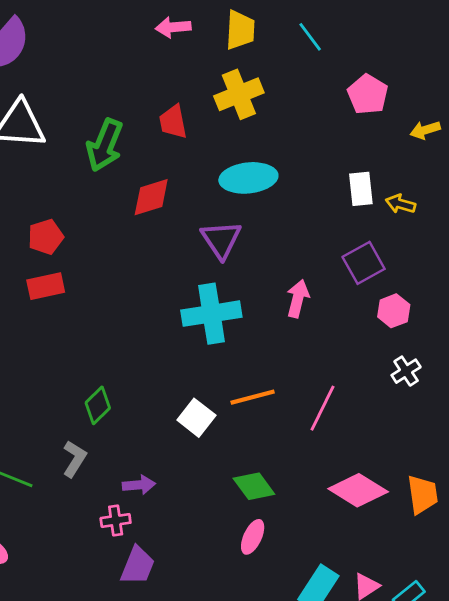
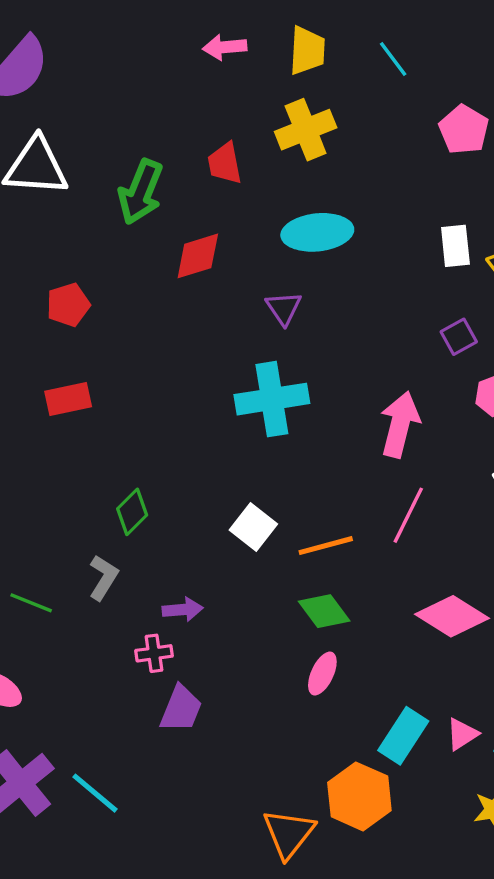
purple triangle: (221, 240) -> (284, 308), size x0.7
purple square: (364, 263) -> (459, 337), size x0.7
red rectangle: (46, 286) -> (68, 399), moved
pink arrow: (298, 298) -> (400, 424), moved, size x1.4
orange line: (253, 397) -> (326, 546), moved

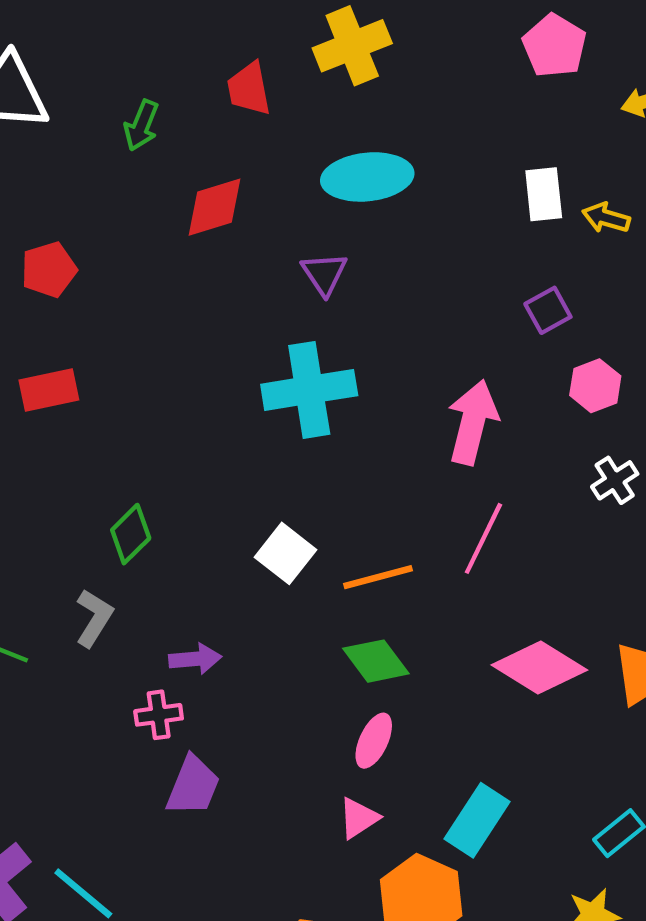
green arrow: (141, 192) -> (141, 125), size x0.6
pink triangle: (462, 734) -> (359, 818), moved

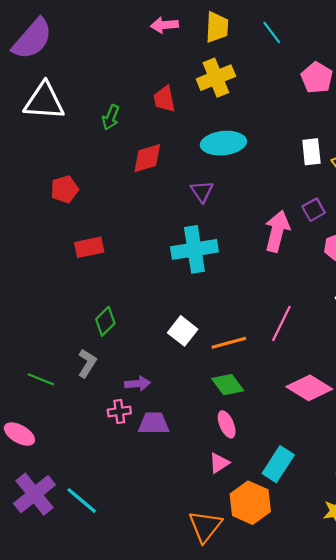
red rectangle: (49, 390) -> (89, 247), moved
pink arrow: (473, 422) -> (277, 231), moved
pink ellipse: (374, 741) -> (227, 424), turned -48
purple trapezoid: (193, 786) -> (154, 423), moved, turned -112

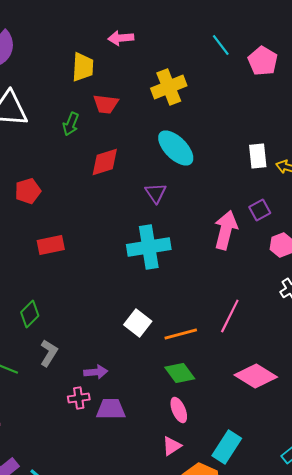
yellow trapezoid: (217, 27) -> (83, 67), moved
pink pentagon: (317, 78) -> (263, 61), moved
red trapezoid: (164, 99) -> (106, 104), moved, turned -72
cyan ellipse: (223, 143) -> (176, 148), turned 51
green diamond: (105, 321) -> (30, 314), moved

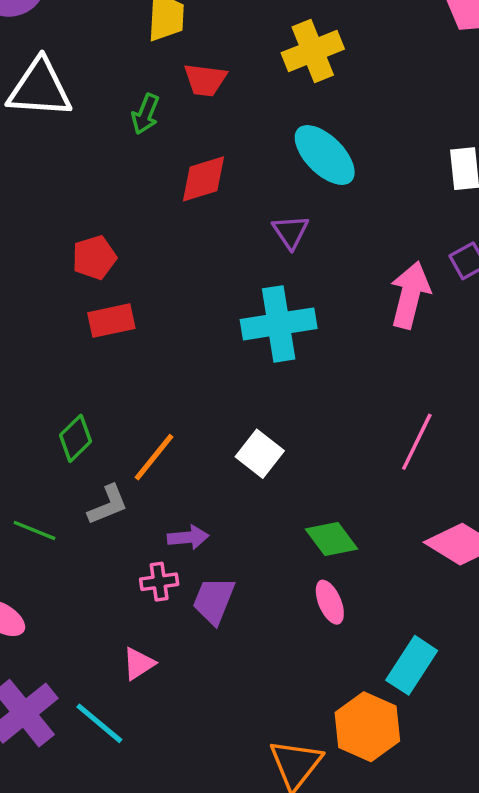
red pentagon: (28, 191) -> (94, 257), moved
orange line: (181, 334) -> (154, 457), moved, turned -36
gray L-shape: (49, 353) -> (108, 505), turned 36
purple trapezoid: (111, 409) -> (214, 600), turned -68
pink triangle: (172, 446) -> (139, 664), moved

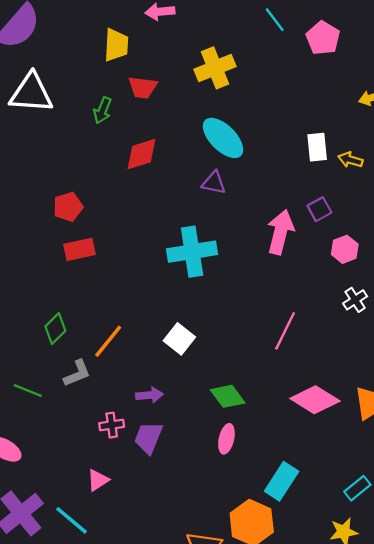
purple triangle: (291, 232) -> (214, 183), moved, turned -45
purple arrow: (188, 537) -> (150, 395), moved
pink ellipse: (330, 602) -> (226, 439), turned 36

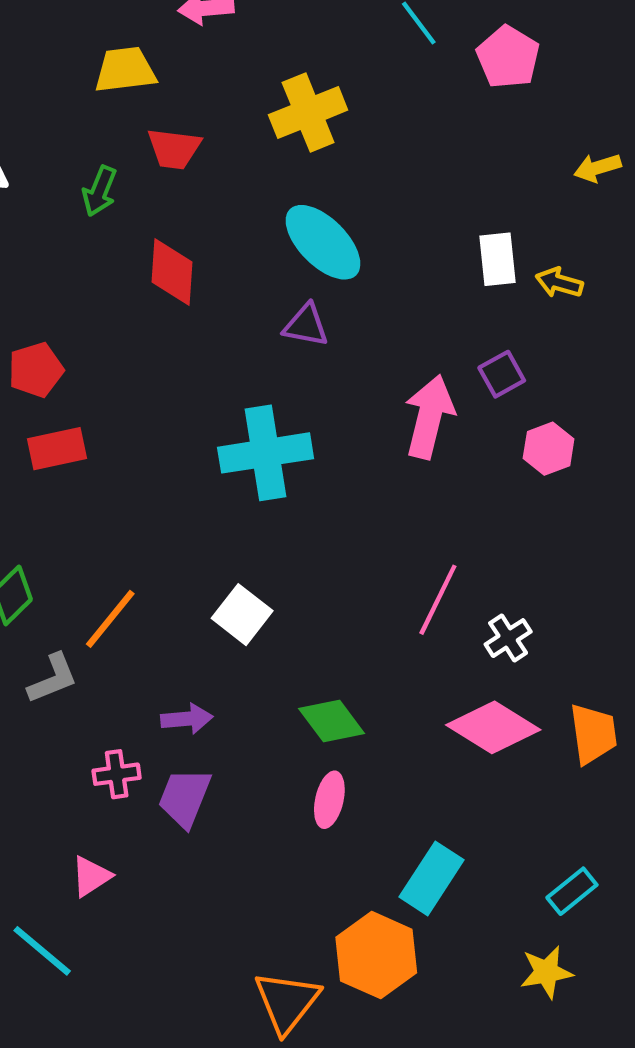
yellow trapezoid: (116, 45) -> (125, 70), turned -100
red diamond: (141, 154) -> (172, 272), turned -69
white cross: (355, 300) -> (508, 638), moved

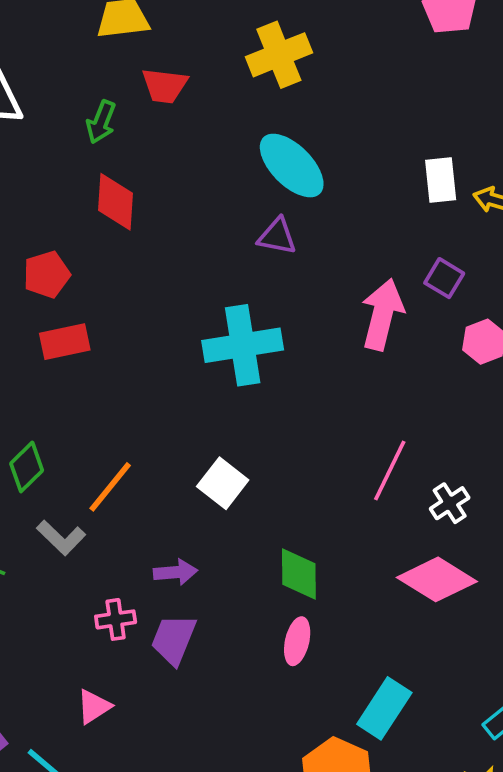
red diamond: (172, 272) -> (116, 202), moved
purple square: (502, 374) -> (444, 278), turned -30
gray L-shape: (53, 678) -> (61, 538), turned 66
green diamond: (332, 721) -> (299, 574), turned 36

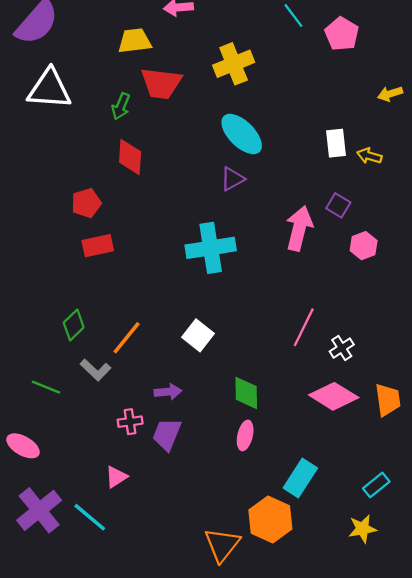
red trapezoid: (165, 86) -> (161, 83), size x1.4
purple triangle: (277, 236) -> (232, 179), turned -40

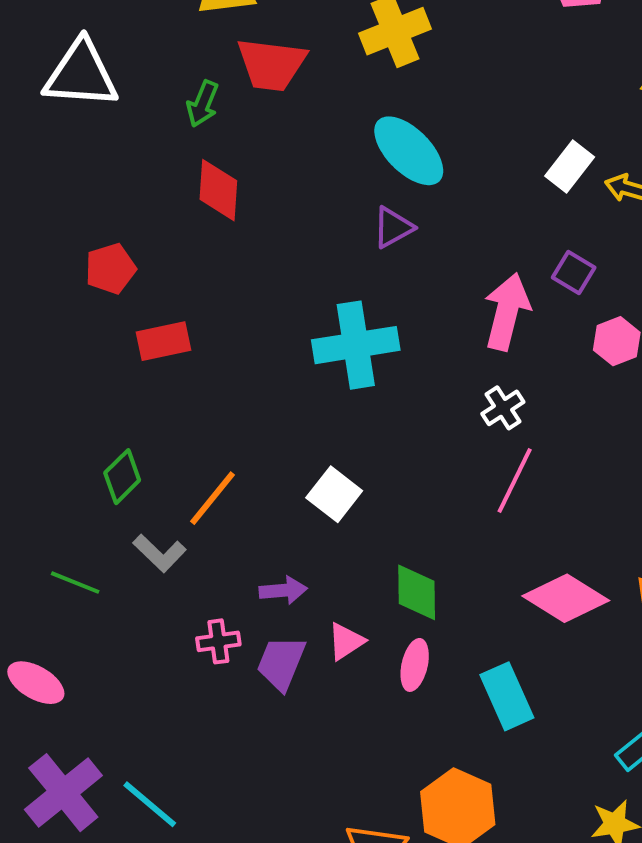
white rectangle: (336, 143) -> (570, 167), turned 44
red pentagon: (86, 203) -> (110, 269), moved
white cross: (342, 348) -> (503, 408), moved
pink triangle: (116, 477) -> (346, 641), moved
cyan rectangle: (300, 478) -> (507, 696), moved, turned -57

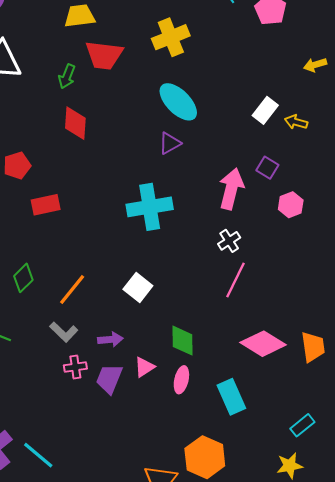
gray L-shape: (160, 553) -> (64, 332), moved

